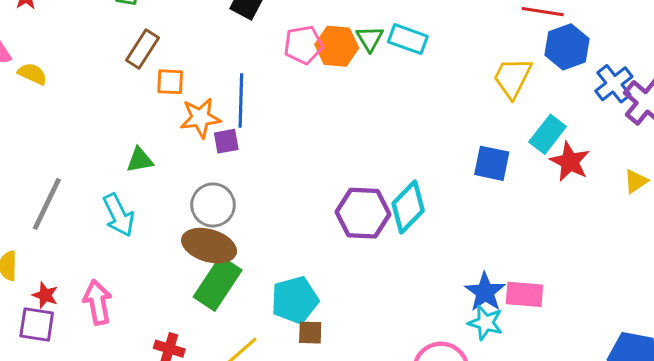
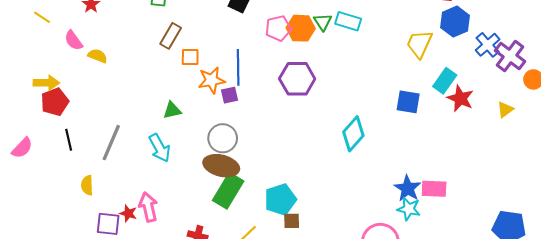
purple hexagon: (363, 213) -> (297, 79), moved
red star: (45, 295) -> (128, 213), moved

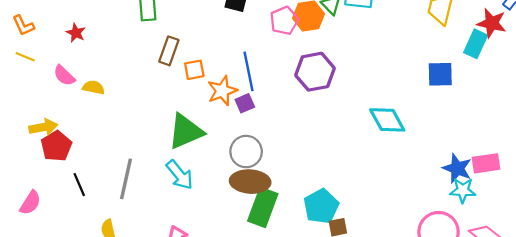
red star: (460, 98) -> (492, 23), moved
green triangle: (172, 110) -> (186, 131), size x1.8
cyan diamond: (353, 134) -> (387, 120), turned -60

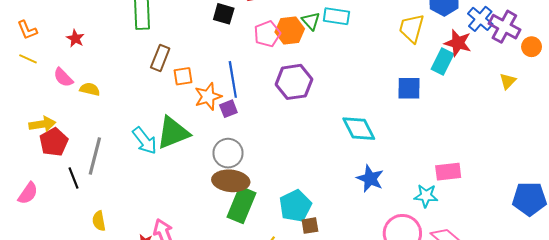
blue star: (457, 168) -> (370, 179), moved
cyan arrow: (180, 175) -> (145, 141), moved
gray line: (126, 179) -> (95, 156), moved

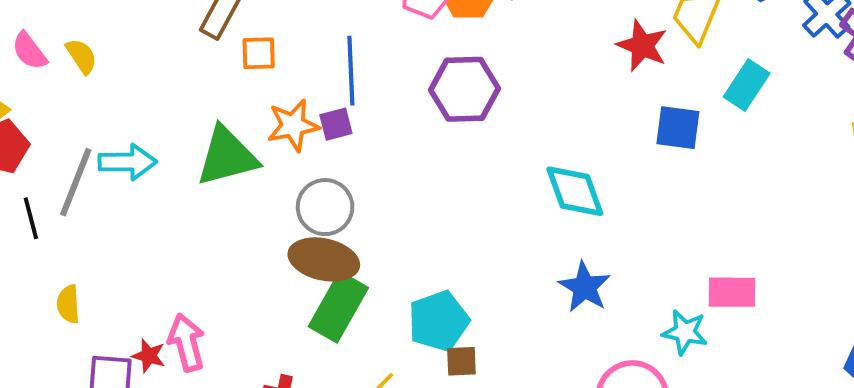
red star: (458, 43) -> (642, 46), moved
pink semicircle: (63, 77) -> (29, 51), moved
yellow semicircle: (90, 89) -> (82, 56), turned 36
orange star: (208, 96) -> (293, 125), moved
cyan arrow: (145, 141) -> (128, 162), moved, turned -60

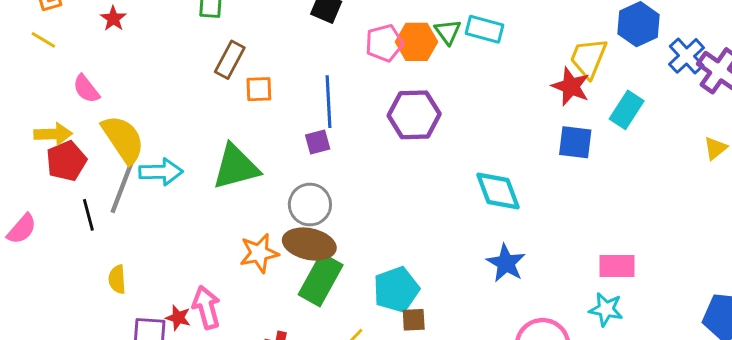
red star: (642, 46) -> (571, 86), moved
yellow semicircle: (82, 56) -> (123, 139), moved, size x1.8
orange star: (293, 125) -> (259, 253), moved
cyan star: (685, 332) -> (606, 309), moved

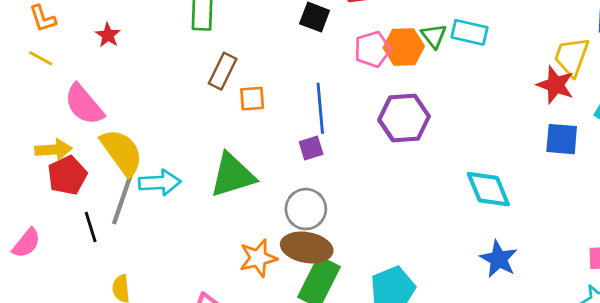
pink semicircle: (86, 89) -> (84, 105), size x1.5

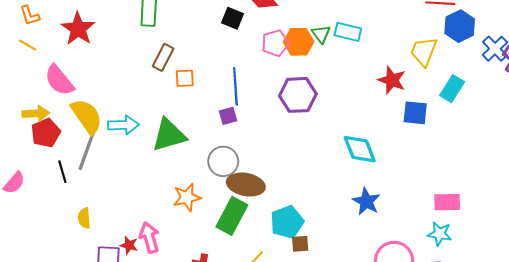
red star: (108, 35) -> (78, 29), size x1.8
red star: (555, 85) -> (392, 80), moved
cyan arrow: (160, 183) -> (124, 125), moved
brown ellipse: (307, 247) -> (246, 184), moved

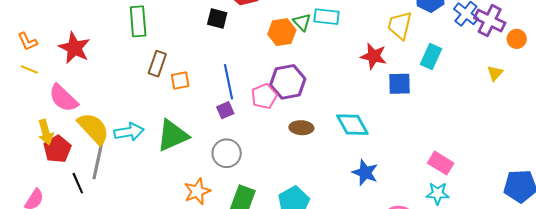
pink pentagon: (275, 43) -> (264, 96), moved
yellow arrow: (36, 113) -> (46, 132), turned 85
brown ellipse: (246, 184) -> (301, 128), moved, size x0.7
pink rectangle: (447, 202) -> (441, 163), turned 40

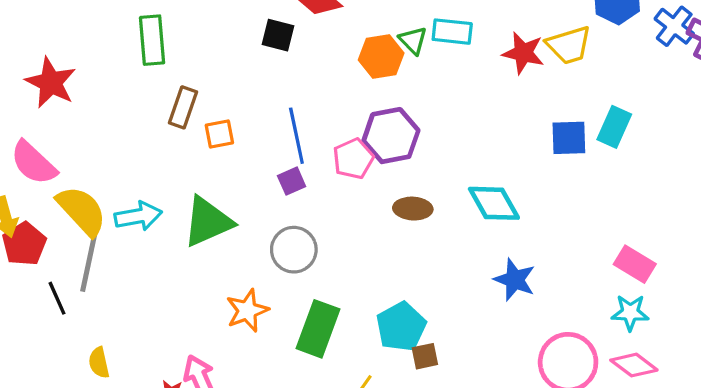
yellow trapezoid: (400, 25) -> (569, 45), turned -120
red star: (374, 56) -> (523, 53), moved
cyan rectangle: (431, 56) -> (614, 127), moved

